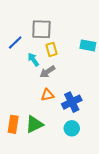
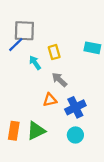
gray square: (41, 29) -> (24, 31), moved
gray arrow: (47, 72) -> (59, 80), moved, turned 77

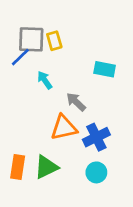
cyan rectangle: (92, 48) -> (105, 69), moved
yellow rectangle: (54, 52) -> (54, 41), moved
orange triangle: (50, 100) -> (64, 128), size x1.5

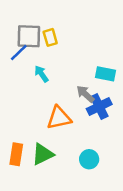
cyan rectangle: (105, 69) -> (105, 74), moved
gray arrow: (76, 102) -> (85, 94), moved
blue cross: (96, 137) -> (99, 107), moved

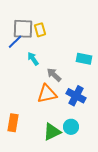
gray arrow: (85, 94) -> (54, 75), moved
blue cross: (99, 107) -> (76, 96), moved, turned -36
green triangle: (43, 154) -> (52, 132), moved

